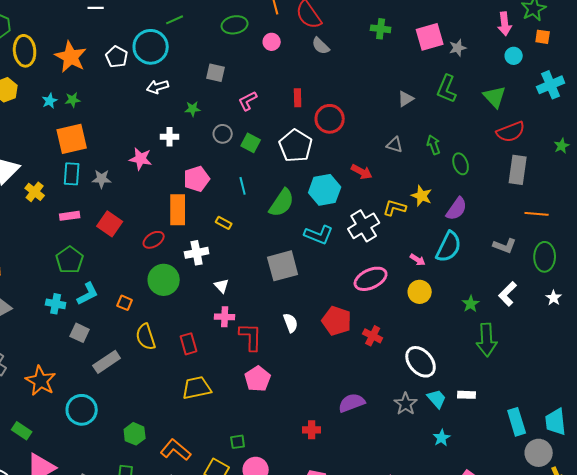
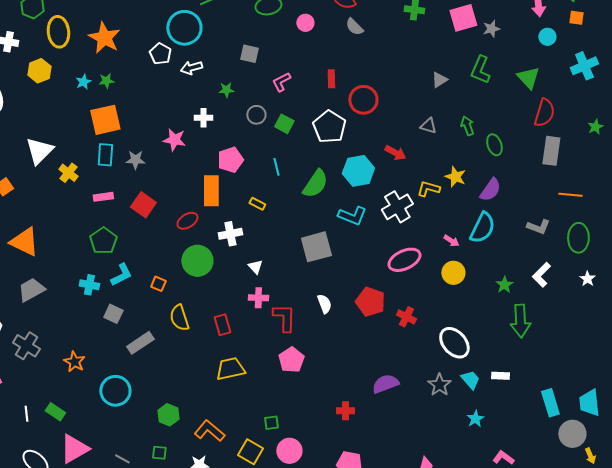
white pentagon: (117, 57) -> (160, 54), moved
red semicircle: (511, 132) -> (544, 113), turned -52
orange star: (41, 381) -> (74, 362), size x0.7

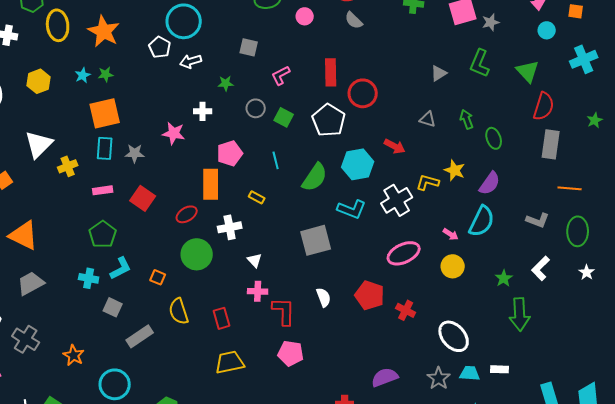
yellow hexagon: (39, 71) -> (39, 81), moved
red rectangle: (331, 79) -> (331, 72), size x1.5
yellow cross: (68, 173) -> (68, 166), turned 30
pink pentagon: (291, 360) -> (291, 353), turned -30
cyan trapezoid: (470, 380) -> (470, 373), turned -45

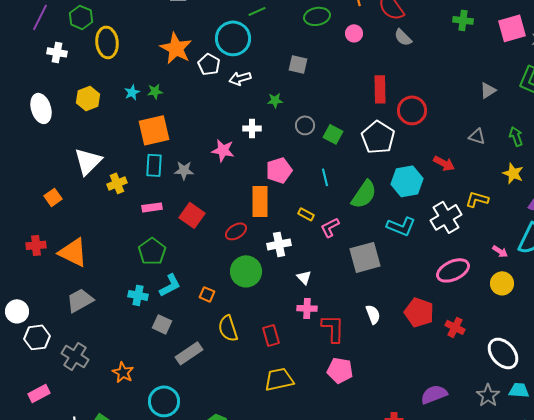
orange star: (104, 31) -> (176, 48), moved
pink L-shape: (281, 75) -> (330, 227), moved
yellow star: (455, 170) -> (513, 173), moved

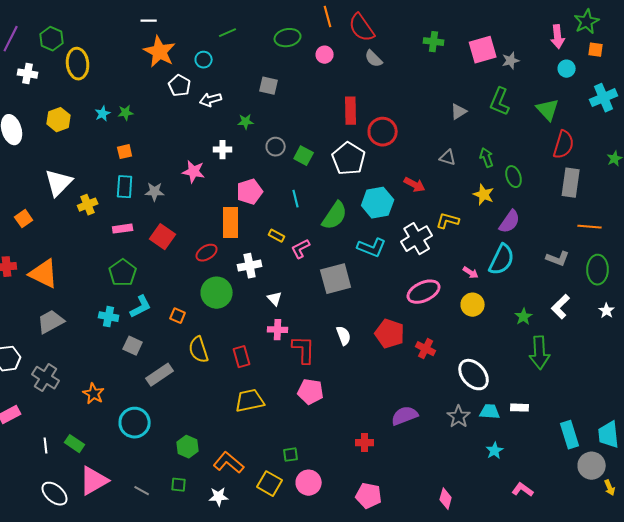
cyan circle: (233, 38) -> (204, 60), size x0.5
orange star: (176, 48) -> (160, 52), moved
orange square: (154, 130) -> (125, 152), size x0.5

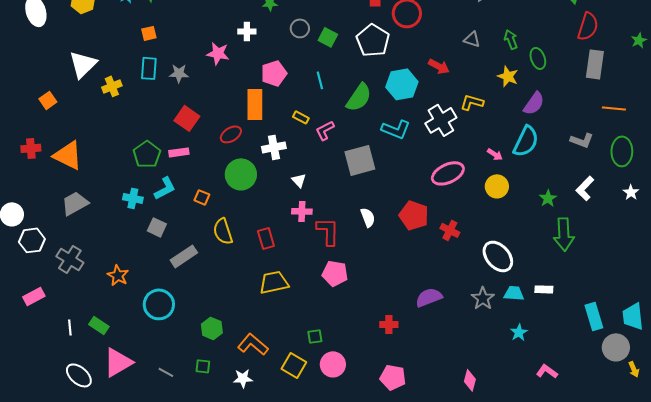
pink rectangle: (123, 229) -> (179, 152), moved

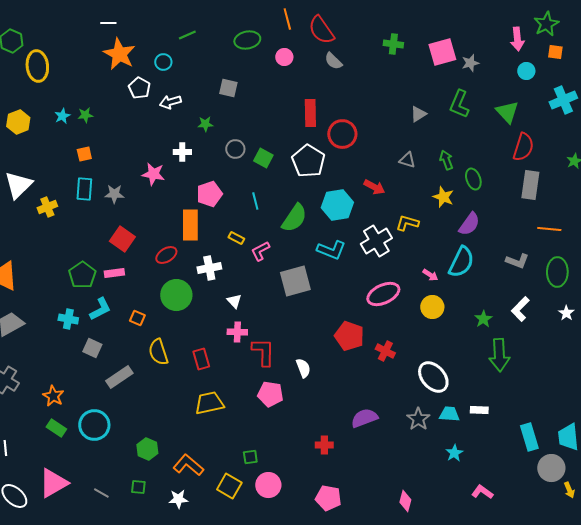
white semicircle: (368, 217) -> (303, 368), moved
green rectangle: (99, 325) -> (56, 428), moved

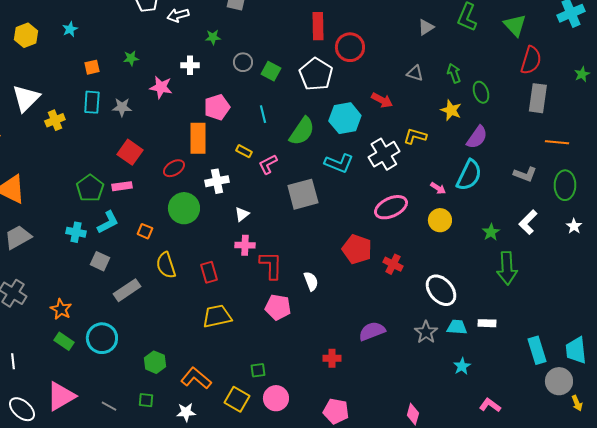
green star: (85, 115) -> (131, 58), moved
white triangle: (234, 301) -> (242, 214), turned 35

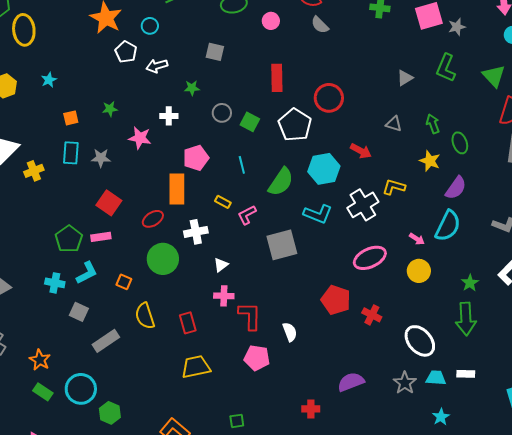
red rectangle: (318, 26) -> (277, 78), moved
green arrow: (507, 268) -> (466, 319), moved
green hexagon: (155, 362) -> (110, 413), moved

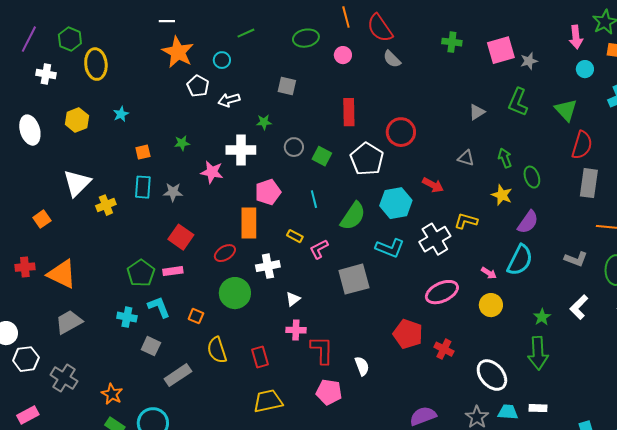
white cross: (169, 116) -> (241, 150), size x1.6
cyan L-shape: (87, 273) -> (159, 307), turned -85

